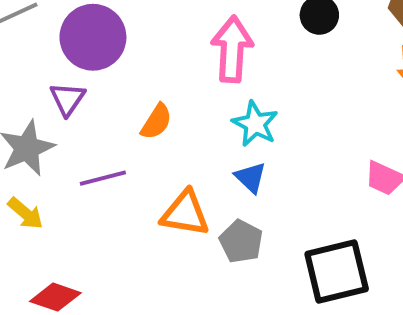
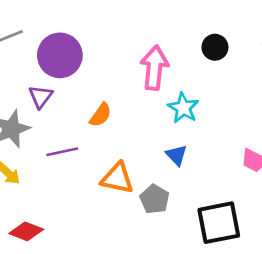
cyan star: (255, 124) -> (183, 108), moved
blue triangle: (251, 177) -> (176, 155), moved

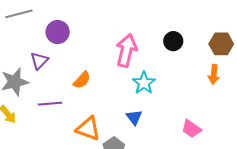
purple circle: (60, 55) -> (58, 32), size x0.7

